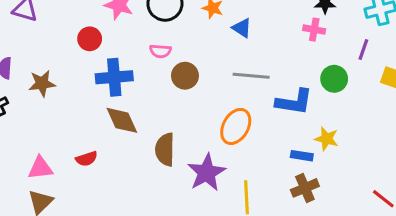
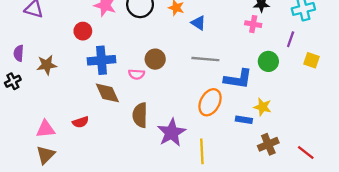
pink semicircle: (160, 51) -> (137, 74), moved
orange ellipse: (236, 126) -> (210, 102), moved
brown cross: (305, 188) -> (268, 144), moved

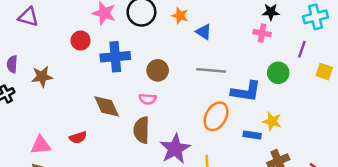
blue cross: (102, 60) -> (115, 57), moved
pink semicircle: (137, 74) -> (148, 99), moved

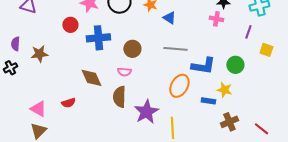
green circle: (278, 73) -> (235, 65), moved
pink triangle: (41, 145) -> (38, 109), turned 36

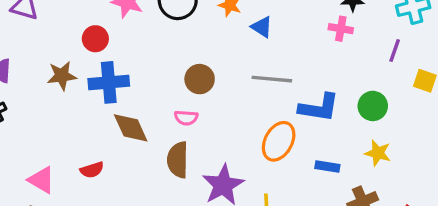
blue cross: (98, 38) -> (109, 82), moved
brown star: (39, 54) -> (62, 76), moved
yellow star: (224, 90) -> (378, 153), moved

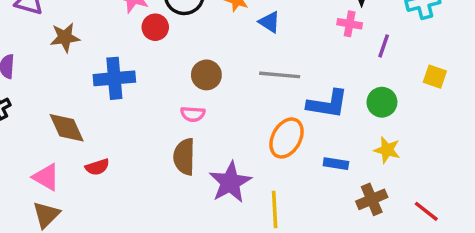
red circle: (95, 39) -> (155, 27), moved
purple line: (395, 50) -> (384, 46), moved
brown star: (62, 76) -> (65, 37), moved
brown diamond: (131, 128) -> (67, 128), moved

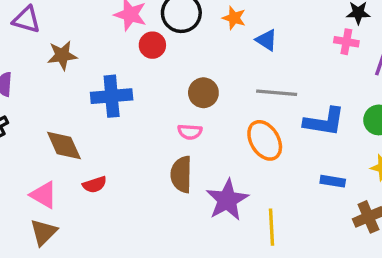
orange ellipse: (287, 138) -> (265, 140), moved, turned -60

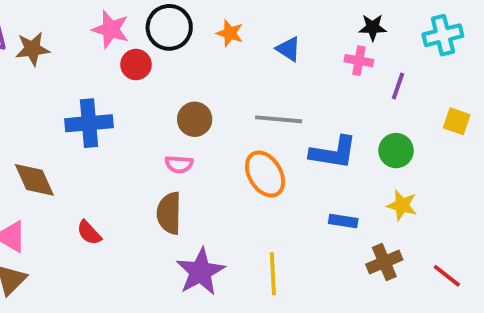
blue triangle: (266, 40) -> (288, 49), moved
brown star: (62, 55) -> (32, 49), moved
red semicircle: (95, 185) -> (89, 233), moved, turned 65
purple star: (227, 200) -> (200, 272), moved

